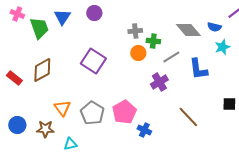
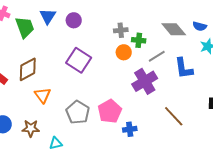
purple circle: (94, 13) -> (74, 20), moved
purple cross: (159, 82) -> (145, 81), size x1.4
orange triangle: (62, 108) -> (43, 95), moved
blue cross: (144, 130) -> (130, 129), turned -32

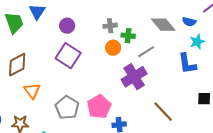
purple circle: (74, 20) -> (67, 26), moved
blue L-shape: (184, 68) -> (187, 64), moved

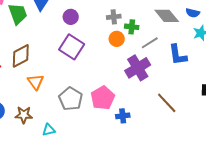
blue L-shape: (187, 64) -> (178, 55), moved

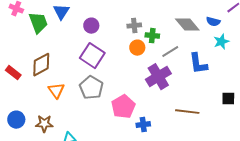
gray pentagon: (71, 99) -> (91, 88), moved
brown line: (167, 103) -> (187, 112), turned -40

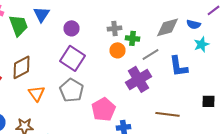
gray diamond: (187, 25) -> (168, 27), turned -65

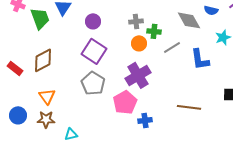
blue semicircle: (194, 24) -> (211, 10), moved
gray diamond: (168, 27) -> (189, 20), turned 75
purple cross: (138, 79) -> (138, 75), moved
orange triangle: (36, 93) -> (47, 96), moved

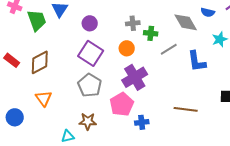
orange circle: (139, 43) -> (127, 48), moved
red rectangle: (15, 68) -> (12, 60), moved
brown star: (46, 119) -> (88, 121), moved

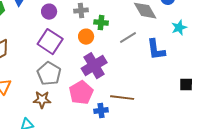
gray cross: (133, 23) -> (81, 11), moved
green cross: (151, 33) -> (101, 23), moved
brown line: (186, 109) -> (122, 98), moved
brown star: (88, 121) -> (42, 100), moved

